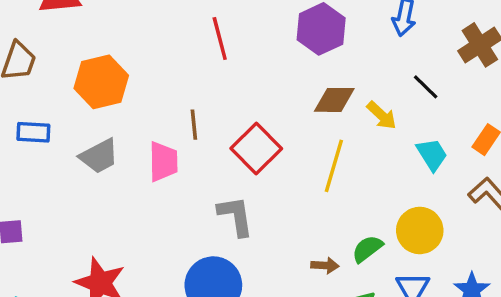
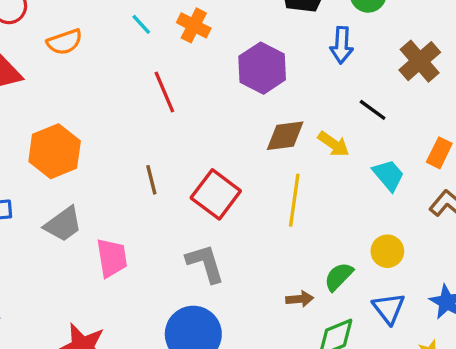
pink trapezoid: (163, 162) -> (112, 258), moved
yellow circle: (420, 230) -> (387, 251), size x0.7

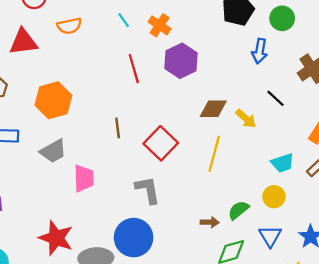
purple hexagon: (262, 68) -> (181, 61), moved
cyan trapezoid: (388, 175) -> (283, 163), moved, turned 105

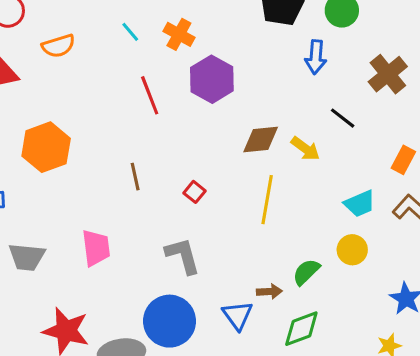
red square: (161, 143) -> (195, 192), size x0.5
gray trapezoid: (53, 151) -> (27, 257), moved, turned 40
blue triangle: (270, 236) -> (238, 315), moved

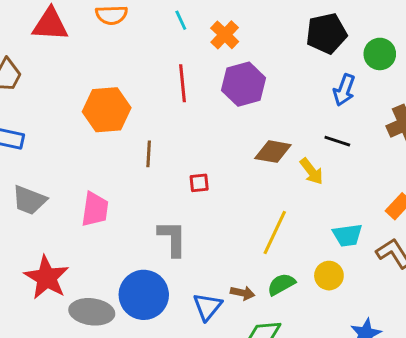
black line: (343, 118) -> (337, 141), moved, turned -35
orange hexagon: (46, 147) -> (107, 110), moved
red square: (195, 192) -> (199, 183), turned 30
yellow line: (267, 200) -> (275, 232), moved

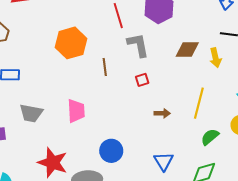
yellow arrow: (312, 171) -> (216, 58), turned 36
gray L-shape: (172, 238) -> (138, 45), moved
brown arrow: (243, 293) -> (162, 113), moved
blue circle: (144, 295) -> (111, 151), moved, size x0.7

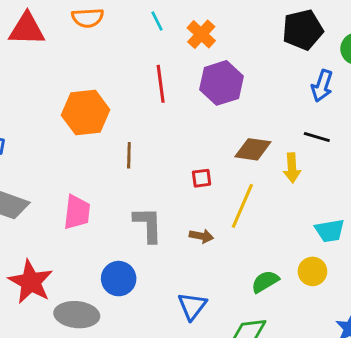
gray L-shape: (138, 45) -> (148, 225), moved
red square: (142, 80) -> (202, 178), moved
yellow line: (199, 103) -> (242, 206), moved

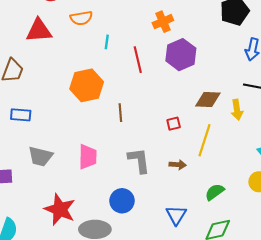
cyan line: (157, 21) -> (107, 42), moved, turned 40
orange cross: (201, 34) -> (163, 22), turned 30
green semicircle: (265, 282) -> (215, 192), moved

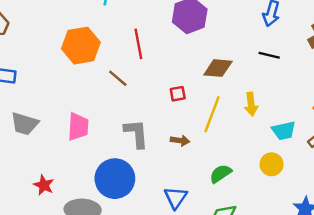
red line: (138, 60) -> (138, 44), moved
yellow arrow: (237, 110) -> (251, 104), moved
brown line: (120, 113) -> (118, 78), turned -48
blue circle: (122, 201) -> (115, 179), size x1.4
red star: (60, 209) -> (44, 185), size x0.6

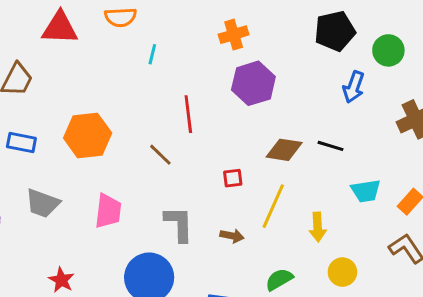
orange hexagon: (81, 46) -> (88, 136), moved
black line: (269, 55) -> (331, 146), moved
yellow arrow: (251, 104) -> (318, 227), moved
cyan trapezoid: (284, 131) -> (366, 191), moved

